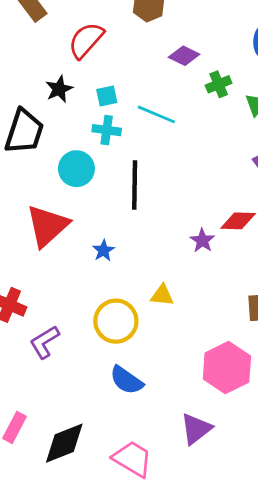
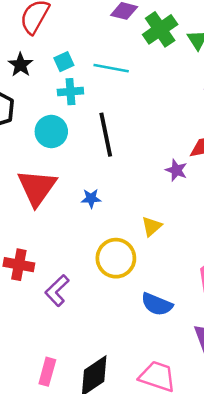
green cross: (219, 84) -> (160, 29), size x1.5
blue star: (103, 250) -> (91, 198), turned -30
yellow triangle: (162, 295) -> (152, 226), turned -35
blue semicircle: (126, 380) -> (157, 304), moved

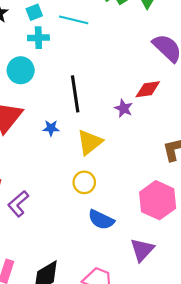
black line: (106, 135) -> (75, 94), moved
yellow triangle: (152, 226) -> (90, 142), moved, size x1.5
yellow circle: (116, 258) -> (84, 182), moved, size x0.7

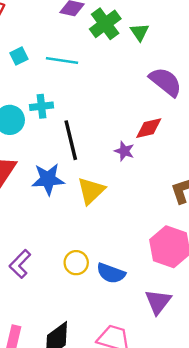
cyan cross: (38, 38) -> (42, 106), moved
blue star: (51, 128) -> (48, 179), size x1.8
yellow circle: (84, 182) -> (76, 263), moved

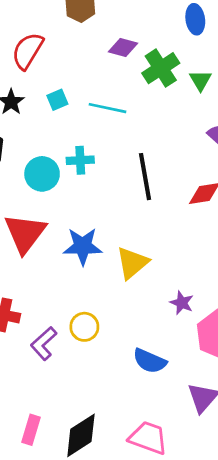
black line: (71, 140) -> (145, 177), moved
purple star: (124, 151) -> (182, 303), moved
yellow circle: (76, 263) -> (84, 327), moved

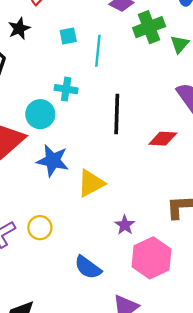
cyan square: (57, 100) -> (68, 36), moved
cyan line: (108, 108) -> (98, 51), turned 72
cyan circle: (42, 174) -> (40, 114), moved

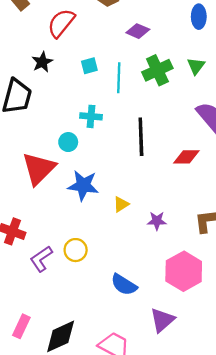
green cross: (149, 27) -> (157, 70), moved
cyan circle: (40, 114) -> (68, 142), size x0.7
yellow triangle: (91, 183) -> (121, 204), size x0.6
purple star: (125, 225) -> (157, 221), moved, turned -30

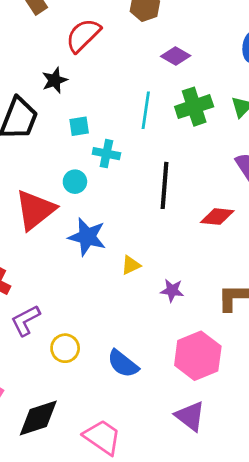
cyan square: (89, 66) -> (79, 126), moved
yellow circle: (76, 250) -> (65, 348), moved
purple triangle: (162, 320) -> (190, 416), moved, turned -48

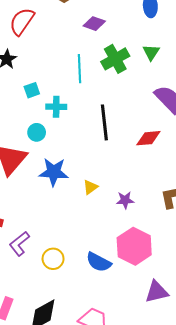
pink hexagon: (198, 356) -> (134, 246), moved
purple triangle: (190, 416) -> (157, 292), turned -40

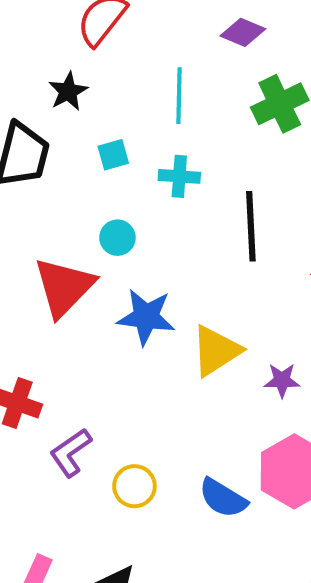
cyan line: (79, 69) -> (179, 96), moved
cyan cross: (56, 107) -> (179, 176), moved
yellow triangle: (90, 187) -> (216, 351), size x1.8

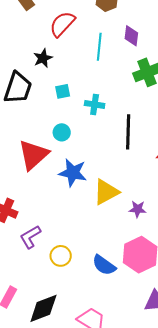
purple diamond: (243, 32) -> (131, 36), turned 70
cyan line: (179, 96) -> (99, 47), moved

